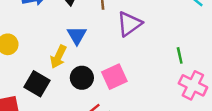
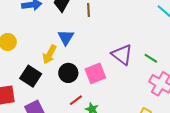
purple triangle: (129, 24) -> (122, 55), moved, turned -50
green line: (180, 55) -> (151, 58), turned -48

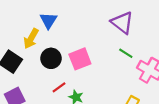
purple triangle: (122, 55) -> (122, 23), moved
green line: (151, 58) -> (126, 53), moved

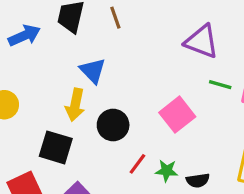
pink square: (80, 59) -> (177, 115), moved

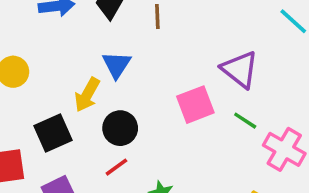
pink square: (177, 115) -> (195, 105), moved
black square: (56, 147) -> (53, 133), turned 32
red line: (137, 164) -> (116, 167), moved

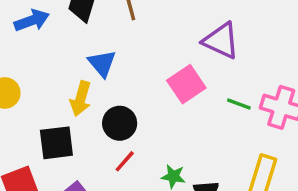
green line: (245, 121) -> (239, 104), moved
black square: (53, 133) -> (56, 143), turned 30

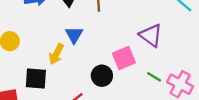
black circle: (120, 123) -> (102, 76), moved

